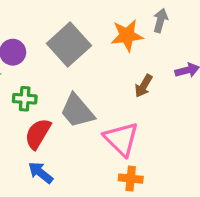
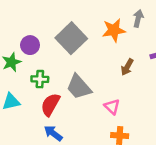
pink triangle: (121, 139) -> (112, 107), size x0.6

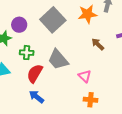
brown arrow: (127, 67) -> (98, 44), turned 104

